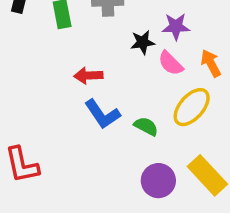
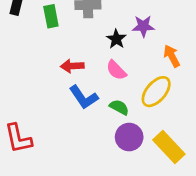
black star: (143, 42) -> (116, 39), turned -30
pink semicircle: (171, 63) -> (116, 70), moved
purple circle: (158, 181) -> (129, 137), moved

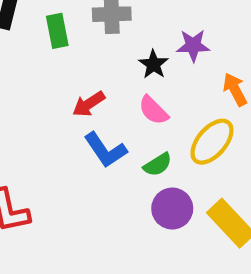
red arrow: (72, 66) -> (89, 104), turned -30
green semicircle: (119, 107) -> (158, 165), turned 120

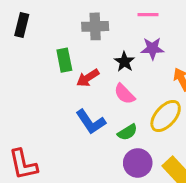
green rectangle: (57, 31) -> (64, 60), moved
red arrow: (89, 104) -> (88, 78), moved

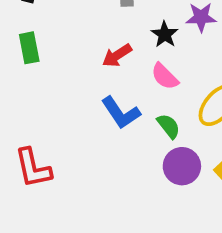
green rectangle: (64, 60) -> (29, 48), moved
green semicircle: (127, 132) -> (169, 126), turned -96

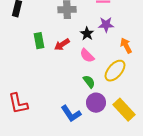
green rectangle: (29, 48) -> (39, 41), moved
blue L-shape: (121, 113) -> (71, 114), moved

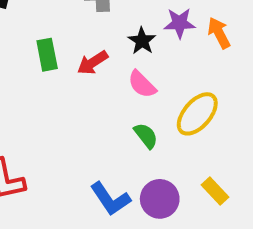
orange arrow: (126, 46) -> (219, 33), moved
purple circle: (96, 103) -> (160, 199), moved
yellow rectangle: (124, 110) -> (215, 191), size x0.6

